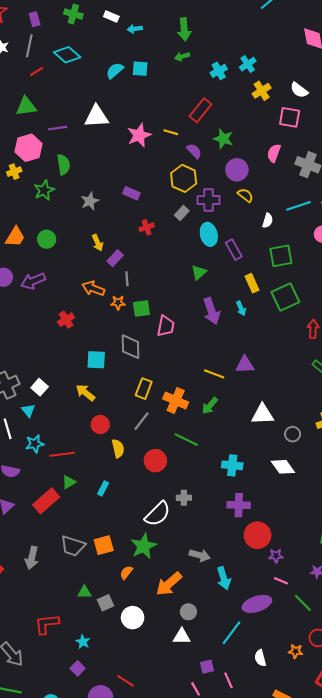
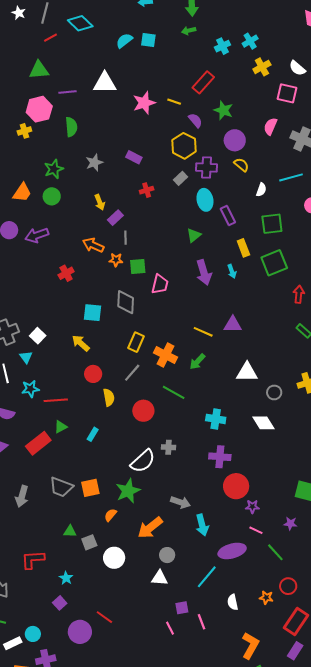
green star: (44, 190) -> (54, 169), moved

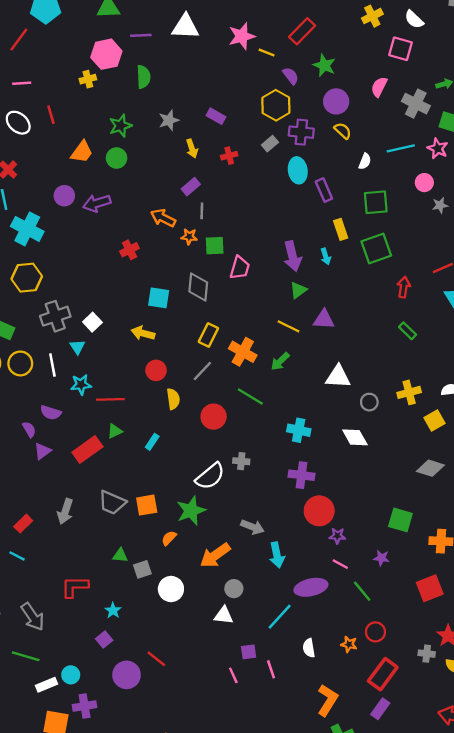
pink star: (144, 103) -> (242, 36), moved
yellow arrow: (100, 202) -> (192, 149), moved
green triangle: (194, 235) -> (298, 290), moved
yellow arrow: (81, 343) -> (143, 333), turned -30

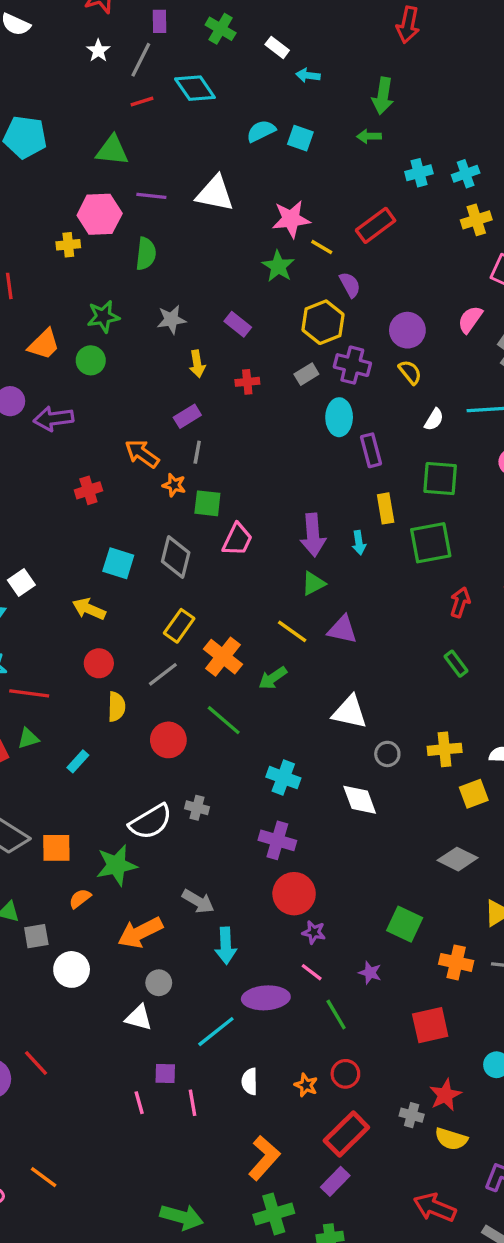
green star: (324, 65) -> (278, 266), moved

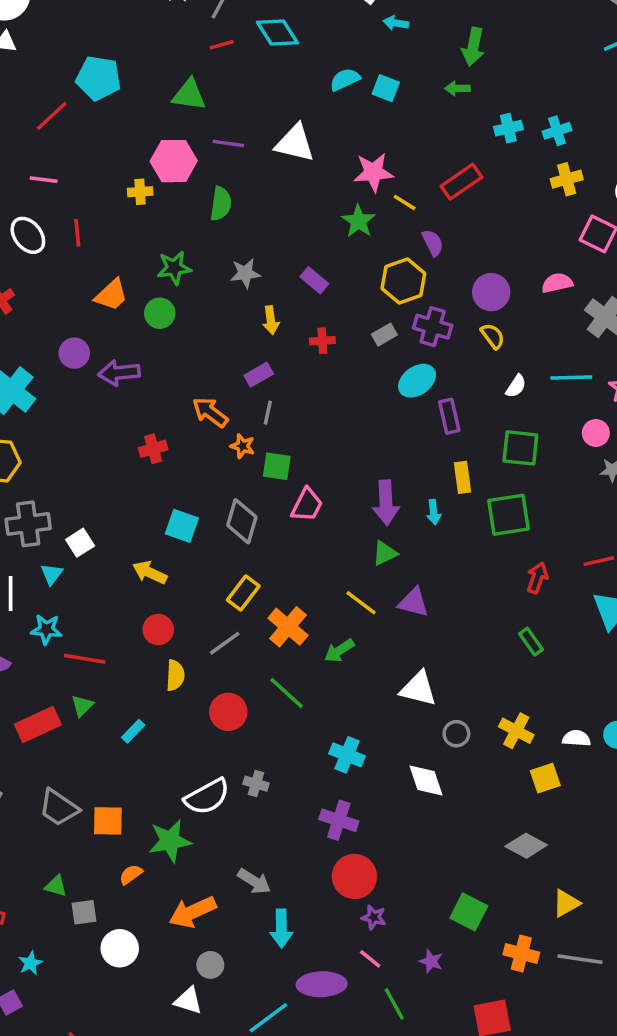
pink semicircle: (470, 319) -> (557, 283), turned 40
cyan ellipse: (339, 417) -> (417, 381), turned 52
green triangle: (28, 738) -> (82, 706), turned -30
yellow cross: (445, 749) -> (516, 731), turned 32

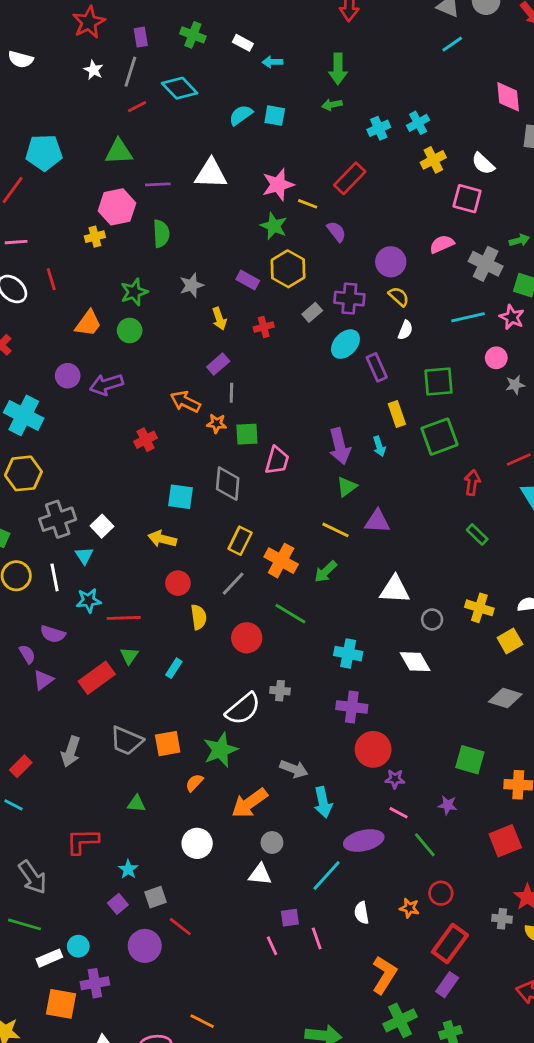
yellow hexagon: (403, 281) -> (288, 269), moved
white semicircle: (516, 386) -> (405, 330), moved
gray square: (84, 912) -> (156, 897), moved

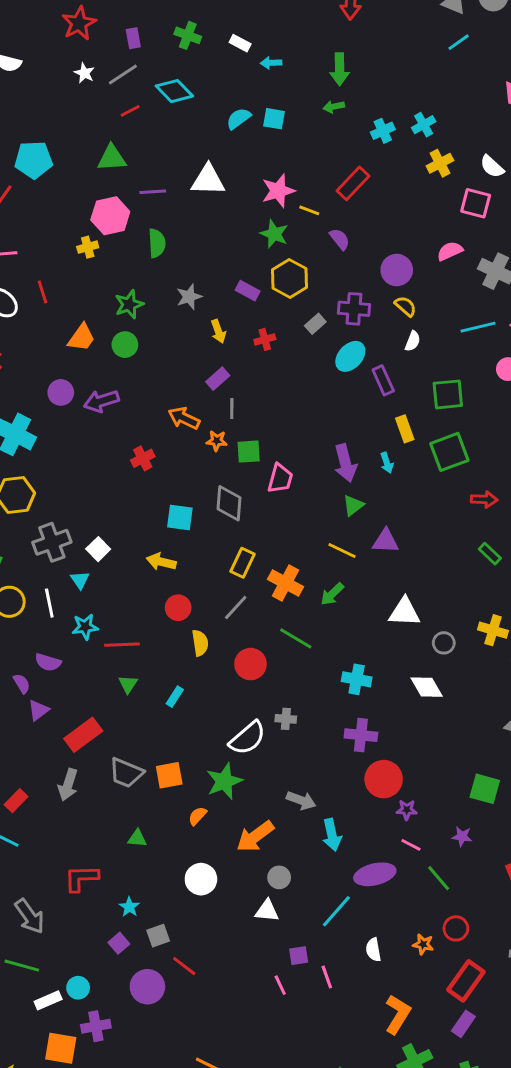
gray line: (130, 72) -> (123, 74), turned 40
red arrow: (472, 482) -> (484, 499), turned 85
red rectangle: (97, 678) -> (83, 735), moved

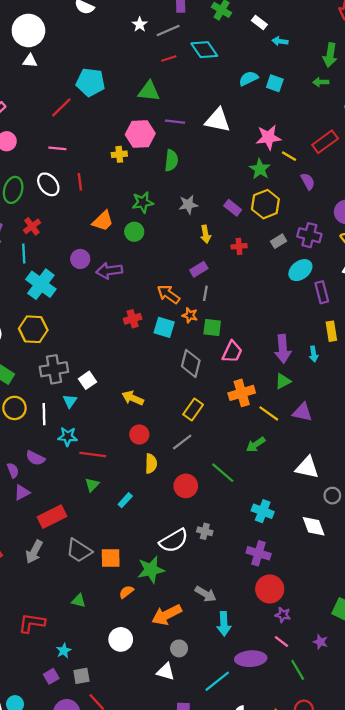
cyan square: (180, 517) -> (164, 327), moved
orange cross: (285, 583) -> (242, 393), moved, turned 35

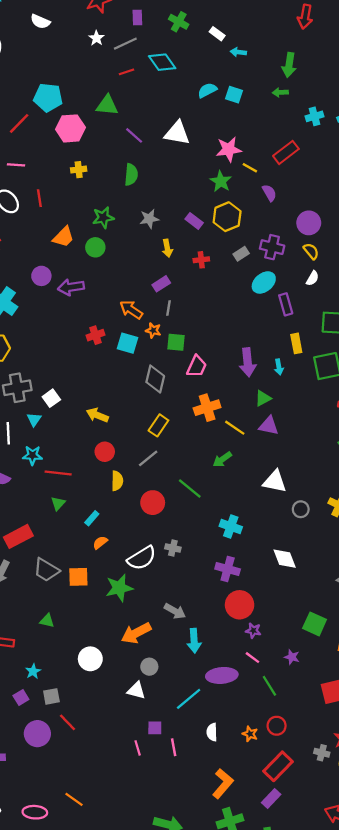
purple line: (175, 122) -> (134, 135), turned 36
pink hexagon: (140, 134) -> (71, 128), moved
green triangle: (283, 381) -> (263, 398), moved
white diamond: (314, 526) -> (285, 559), moved
orange semicircle: (126, 592) -> (100, 543), moved

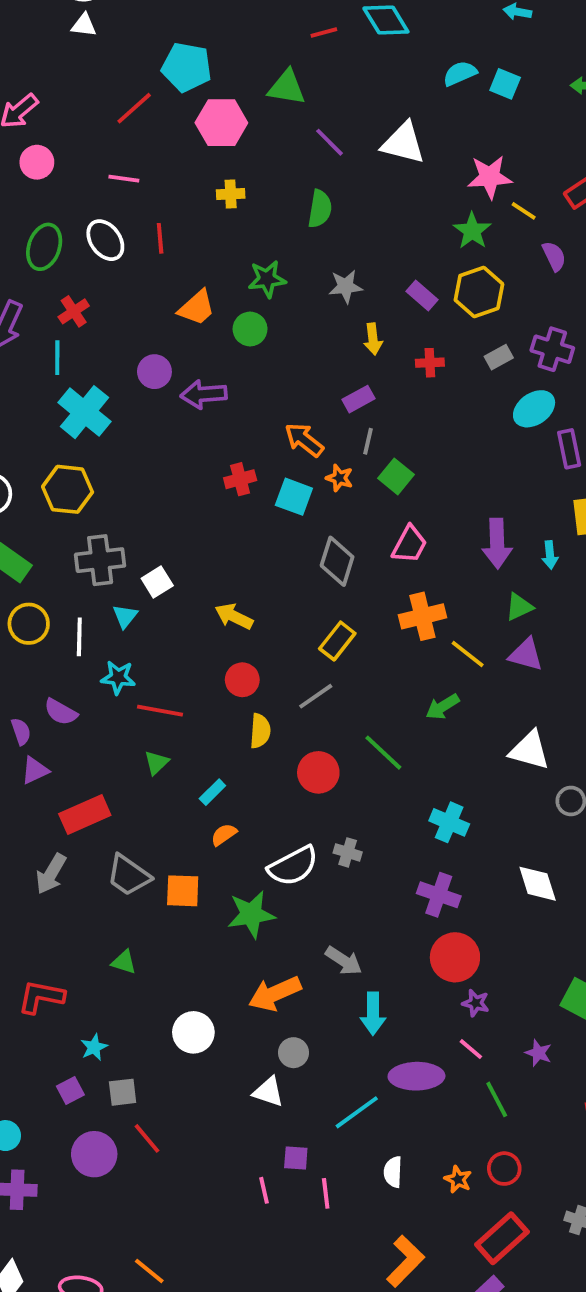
green square: (176, 342) -> (396, 476), moved, turned 30

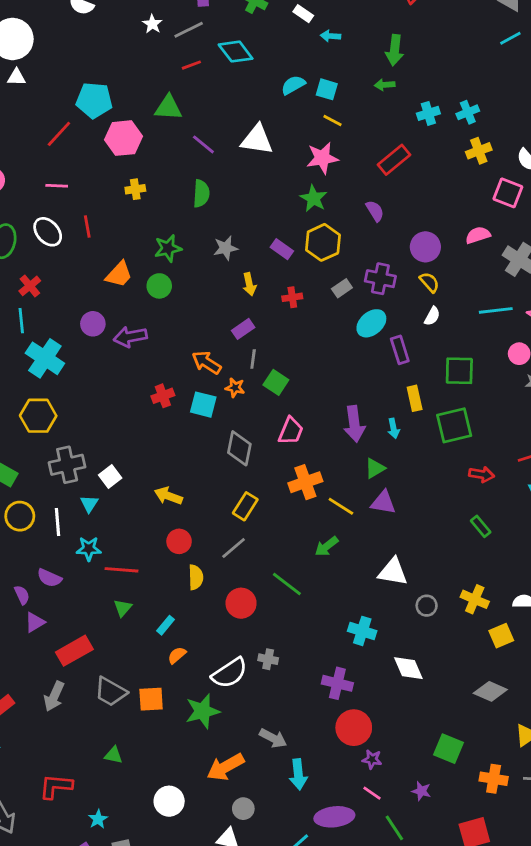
yellow line: (524, 211) -> (332, 120), moved
cyan cross: (449, 822) -> (362, 631), moved

